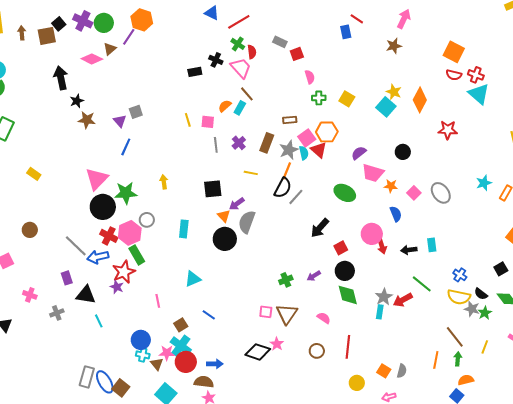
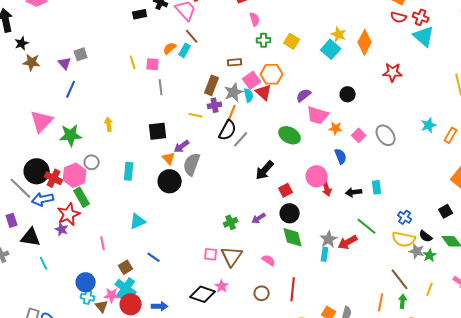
purple cross: (239, 143) -> (215, 105), moved, turned 32
black circle: (103, 207) -> (37, 171), moved

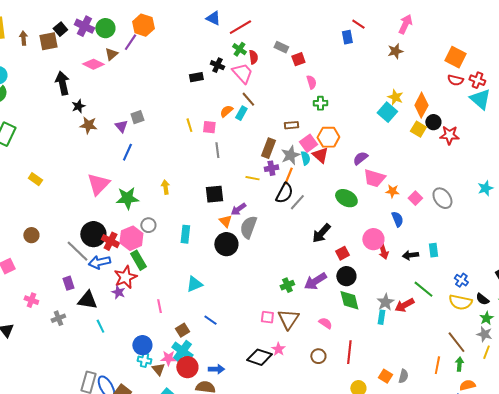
yellow square: (292, 41) -> (418, 129), moved
black circle: (348, 94) -> (433, 122), moved
purple arrow: (259, 218) -> (315, 281), size x1.6
gray star: (417, 251) -> (484, 334), moved

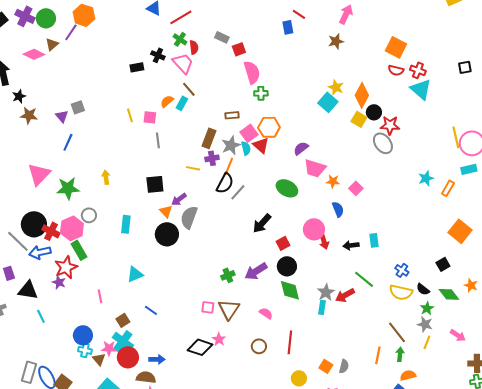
pink semicircle: (311, 82) -> (252, 72), size x1.6
gray ellipse: (442, 198) -> (383, 143), moved

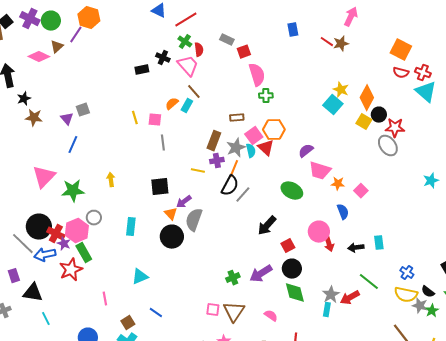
red line: (299, 14) -> (327, 42), moved
purple star: (59, 282) -> (64, 244), moved
gray star: (425, 324) -> (420, 306), moved

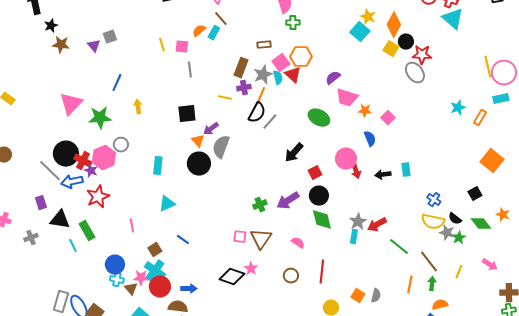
blue line: (73, 145) -> (117, 83), moved
cyan rectangle: (131, 227) -> (158, 166), moved
green rectangle: (84, 253) -> (87, 231), moved
green line: (369, 282) -> (399, 247), moved

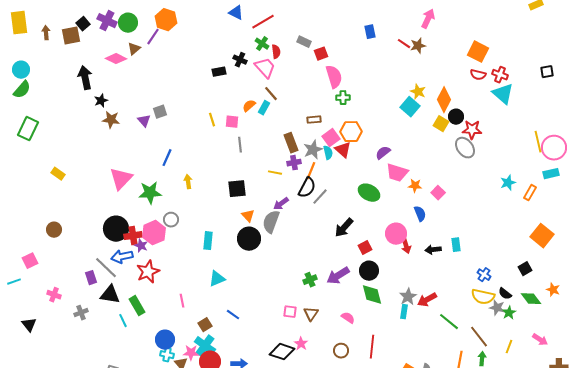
brown rectangle: (241, 68) -> (291, 143), turned -42
purple arrow: (211, 129) -> (281, 204), moved
red cross: (83, 161) -> (133, 236), turned -36
gray line: (50, 171) -> (106, 268), moved
brown triangle: (261, 239) -> (311, 314), size x0.7

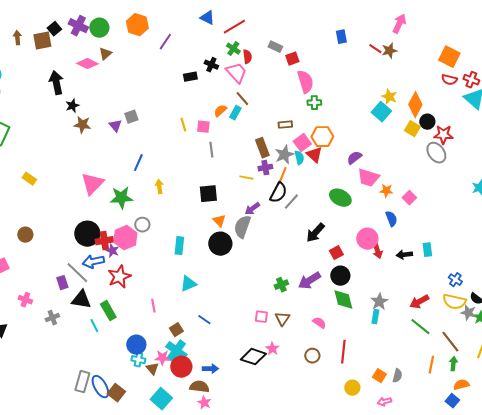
purple line: (153, 37) -> (165, 42), moved
red arrow: (427, 300) -> (419, 302), moved

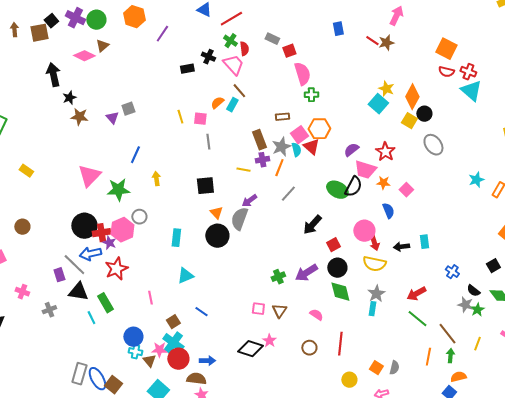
red star: (443, 135) -> (385, 152), moved, turned 30
black semicircle: (278, 193) -> (353, 187), moved
yellow semicircle: (454, 302) -> (374, 264), moved

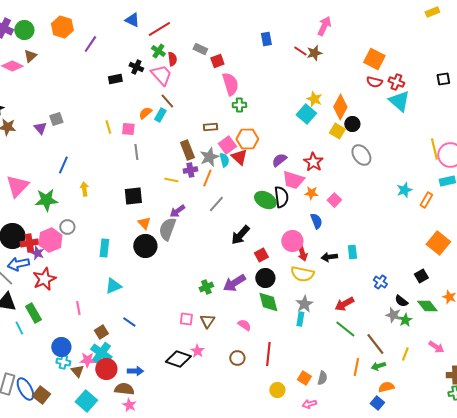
black semicircle: (353, 187) -> (281, 197), turned -35
green arrow: (450, 356) -> (378, 366), turned -112

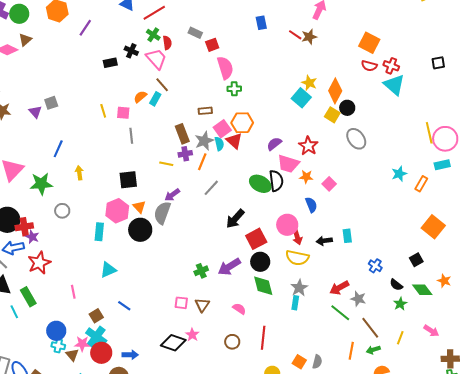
pink hexagon: (50, 240) -> (117, 211), moved
red square: (261, 255) -> (256, 239), size x1.5
gray star: (393, 315) -> (358, 299), moved

